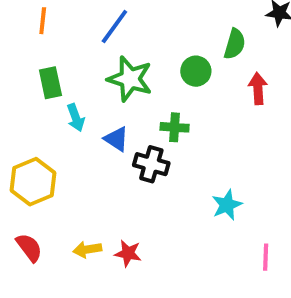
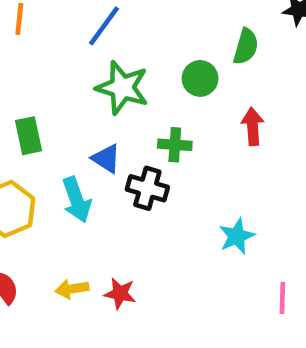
green rectangle: (50, 83) -> (28, 136), moved
red arrow: (258, 89) -> (253, 126), moved
cyan arrow: (76, 118) -> (77, 200), moved, size x1.4

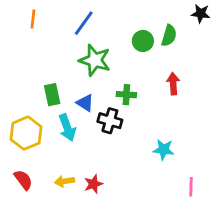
green circle: (200, 78) -> (143, 41), moved
green rectangle: (28, 136) -> (52, 95), moved
cyan star: (237, 236) -> (164, 150), turned 30
red star: (120, 293) -> (93, 184), turned -30

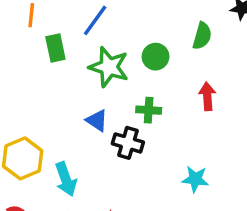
green circle: (143, 41) -> (156, 57), moved
green rectangle: (52, 95) -> (55, 48), moved
cyan arrow: (67, 128) -> (66, 179), moved

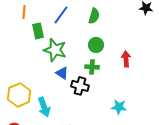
green semicircle: (202, 36) -> (94, 16), moved
green circle: (156, 57) -> (96, 45), moved
green star: (109, 67) -> (55, 50), moved

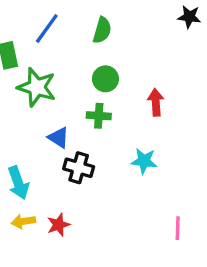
blue triangle: (62, 73) -> (58, 138), moved
black cross: (80, 86) -> (79, 168), moved
cyan star: (119, 107) -> (144, 161), moved

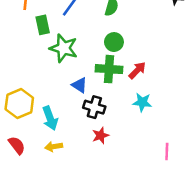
red arrow: (156, 102) -> (137, 70), moved, turned 48
green cross: (99, 116) -> (109, 69), size x1.5
red star: (58, 225) -> (100, 135), moved

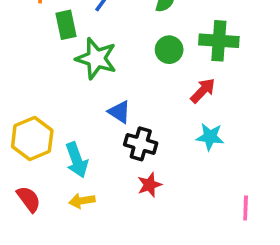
green cross: (109, 69) -> (219, 41), moved

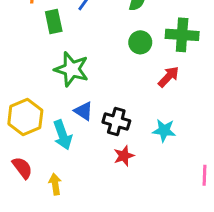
green star: (96, 59) -> (72, 69), moved
blue triangle: (119, 112) -> (84, 111), moved
cyan star: (210, 137) -> (164, 130), moved
yellow arrow: (82, 201) -> (55, 184), moved, turned 90

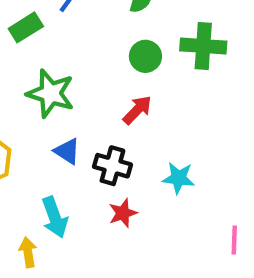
green rectangle: (54, 21) -> (26, 27), turned 70
red arrow: (169, 77) -> (137, 110), moved
cyan arrow: (63, 135) -> (55, 217), moved

